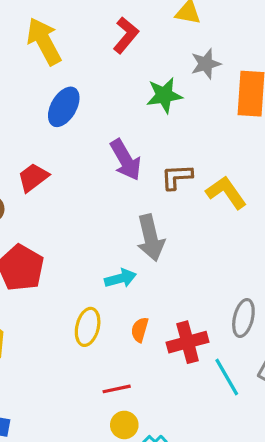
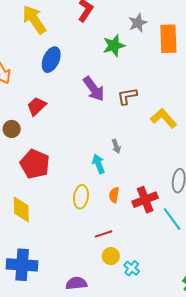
yellow L-shape: (226, 192) -> (164, 118), moved
gray arrow: (151, 238) -> (116, 146), moved, size x0.5
cyan arrow: (120, 278) -> (99, 164), turned -90

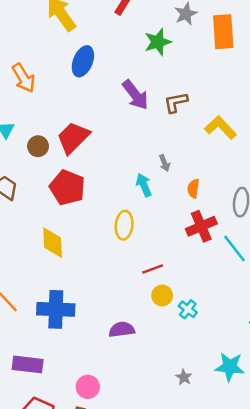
red trapezoid: (37, 106) -> (73, 138), moved, size x1.4
orange semicircle: (114, 195) -> (193, 189), moved

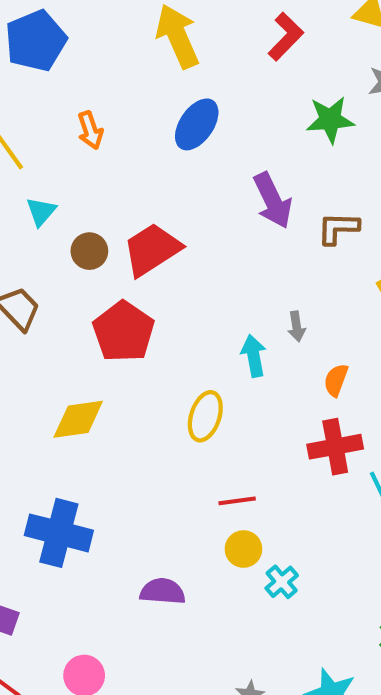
orange arrow: (24, 78) -> (90, 130), size x0.7
yellow diamond: (53, 243) -> (78, 419), turned 72

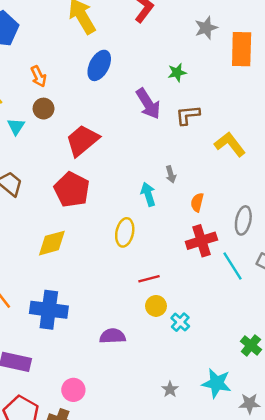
green star: (330, 120) -> (177, 72), moved, size x0.7
brown circle: (89, 251) -> (44, 109), moved

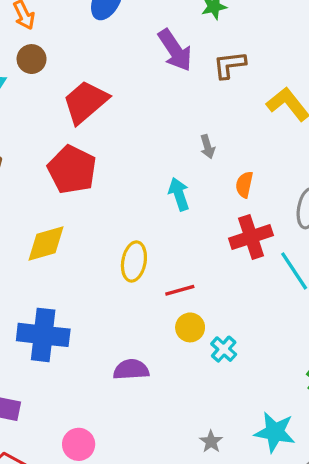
cyan arrow: (148, 194) -> (179, 194), moved
yellow ellipse: (125, 232) -> (134, 262), moved

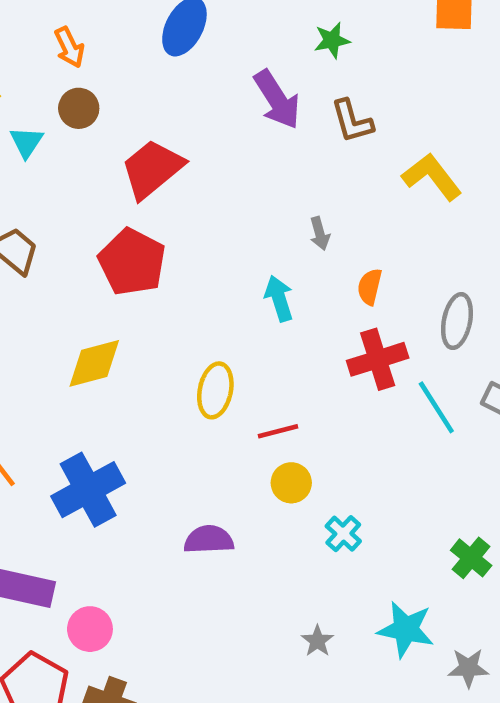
brown L-shape: (229, 65) -> (352, 121), turned -100
blue cross: (43, 335) -> (88, 490), turned -36
cyan cross: (224, 349) -> (343, 534), moved
pink circle: (79, 444) -> (90, 629), moved

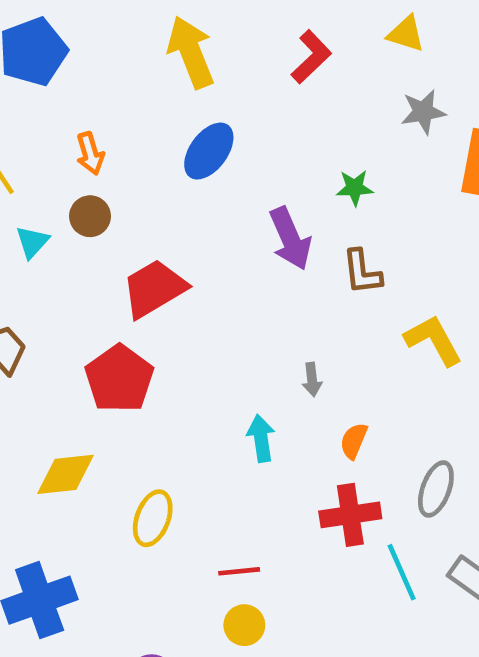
yellow ellipse: (215, 390) -> (153, 518), moved

